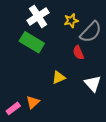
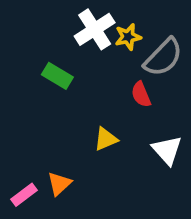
white cross: (38, 16) -> (95, 29), moved
green rectangle: (32, 42) -> (57, 76), size x0.7

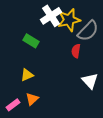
yellow star: (128, 37) -> (69, 20), size x1.6
red semicircle: (141, 94) -> (76, 51), turned 32
yellow triangle: (106, 139) -> (27, 75), moved

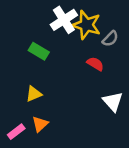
yellow star: (69, 20) -> (86, 25), turned 30
gray semicircle: (88, 31) -> (110, 39), size x0.6
red semicircle: (76, 51) -> (95, 64), turned 112

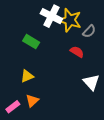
white cross: (64, 20) -> (51, 16), turned -30

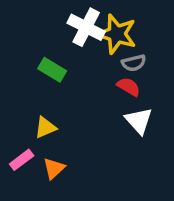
gray semicircle: (89, 31) -> (134, 63), moved, turned 32
white triangle: (91, 82) -> (139, 121), moved
pink rectangle: (13, 107) -> (22, 160), moved

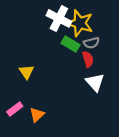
green rectangle: (52, 70) -> (71, 44), moved
red semicircle: (129, 87) -> (88, 59), turned 42
yellow triangle: (45, 128) -> (26, 72), moved, turned -42

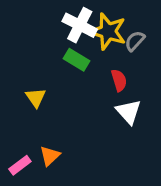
gray semicircle: (91, 43) -> (135, 41), moved, turned 147
green rectangle: (71, 44) -> (77, 60), moved
pink rectangle: (15, 109) -> (20, 165), moved

